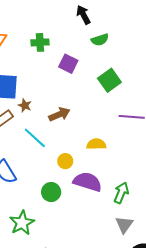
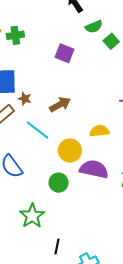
green cross: (40, 42) -> (15, 35), moved
green square: (109, 80) -> (111, 41), moved, size x0.7
yellow circle: (65, 161) -> (70, 151), size x1.5

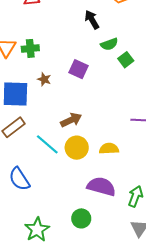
brown star: (25, 99) -> (44, 79), moved
yellow circle: (70, 151) -> (77, 148), moved
green circle: (59, 183) -> (81, 218), moved

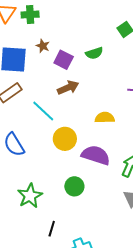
green semicircle: (109, 44) -> (94, 53), moved
purple square: (78, 69) -> (64, 60), moved
yellow circle: (77, 148) -> (65, 139), moved

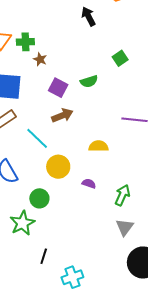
brown star: (43, 46) -> (40, 59), moved
purple semicircle: (96, 155) -> (89, 184), size x0.5
green circle: (74, 186) -> (39, 198), moved

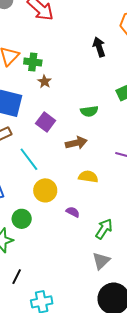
purple square: (58, 88) -> (46, 122), moved
brown arrow: (62, 115) -> (76, 143), moved

